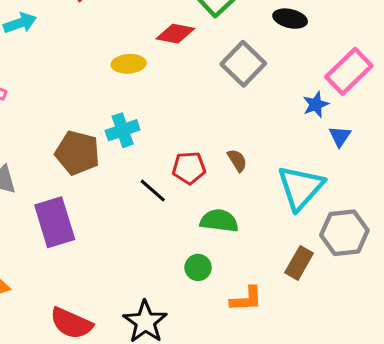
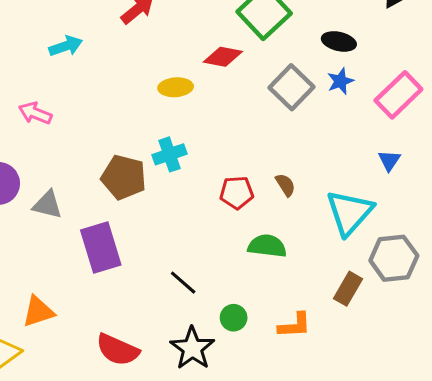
blue star: (316, 105) -> (340, 81), moved
black line: (153, 191) -> (183, 283), moved
green circle: (198, 267) -> (234, 318), moved

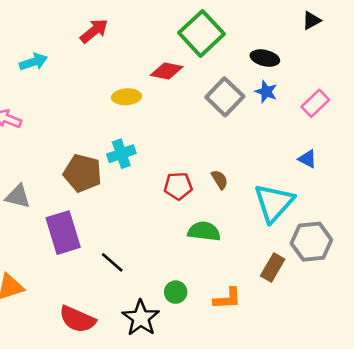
blue star: (340, 81) -> (266, 92), turned -30
pink rectangle: (398, 95) -> (315, 103), size x0.7
blue triangle: (389, 161) -> (308, 159), turned -36
black line: (183, 283) -> (112, 262), moved

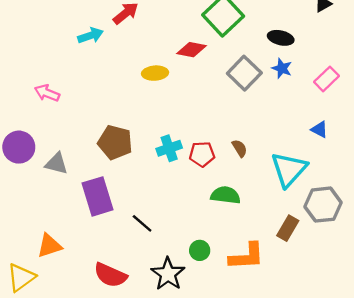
cyan arrow: (33, 62) -> (90, 35), moved
cyan cross: (121, 154) -> (169, 148), moved
orange L-shape: (227, 299) -> (247, 256), size x1.4

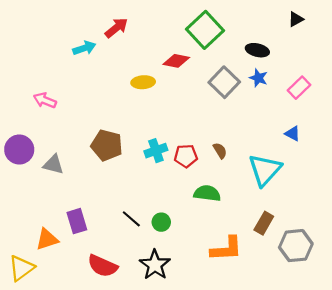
purple rectangle: (97, 196) -> (77, 221), moved, size x0.7
gray hexagon: (323, 205) -> (296, 246), moved
green circle: (200, 250) -> (161, 222), moved

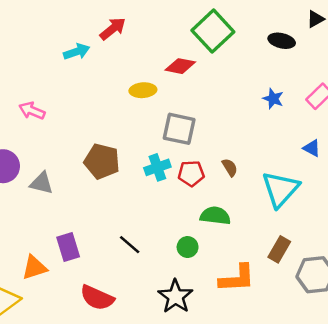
black ellipse: (257, 50) -> (282, 41), moved
blue star: (258, 78) -> (273, 99), moved
gray square: (224, 82) -> (179, 129), moved, turned -32
green circle: (161, 222) -> (188, 247), moved
black star: (155, 265) -> (175, 296), moved

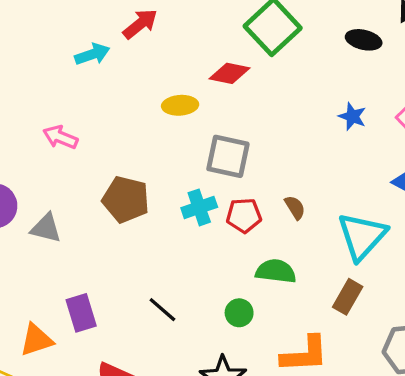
pink arrow: (32, 111) -> (60, 137), moved
brown rectangle: (279, 249) -> (348, 297), moved

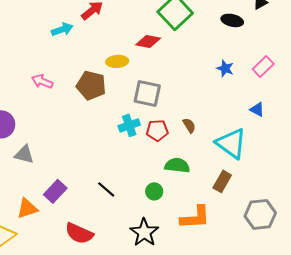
brown pentagon: (126, 199) -> (91, 85), moved
gray triangle: (46, 228) -> (24, 154), moved
cyan triangle: (362, 236) -> (231, 143), turned -36
purple rectangle: (81, 313) -> (55, 191), turned 60

